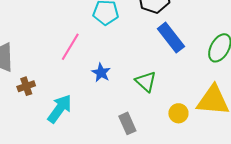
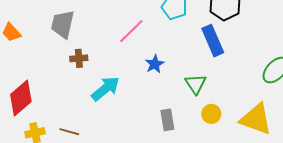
blue rectangle: (171, 38) -> (213, 41), moved
yellow circle: (178, 113) -> (211, 114), moved

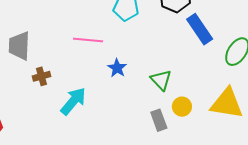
pink line: (131, 31) -> (88, 40), turned 60
blue rectangle: (213, 41) -> (200, 29), moved
gray rectangle: (167, 120) -> (159, 120), moved

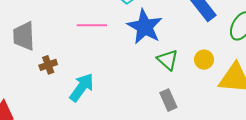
blue star: (117, 68) -> (145, 27), moved, size x1.8
yellow circle: (182, 107) -> (204, 60), moved

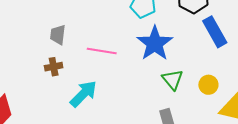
pink line: (92, 25) -> (102, 51), moved
gray trapezoid: (24, 36) -> (58, 35), moved, size x0.7

